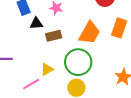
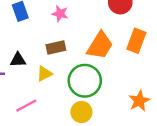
black triangle: (36, 23) -> (18, 60), moved
yellow triangle: (47, 69) -> (44, 74), moved

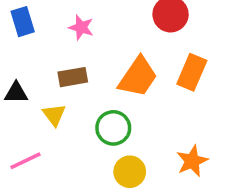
yellow triangle: (44, 74) -> (54, 115), turned -42
green circle: (85, 81) -> (113, 128), size x0.7
yellow circle: (81, 112) -> (130, 172), moved

